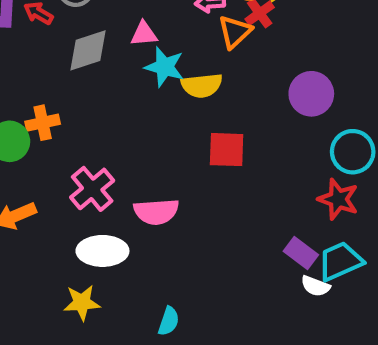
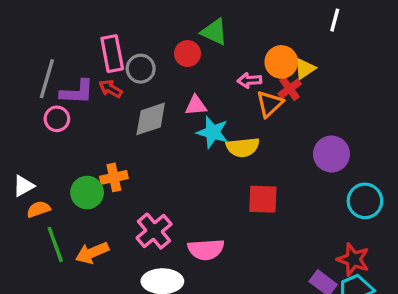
red star: (338, 199) -> (353, 259), moved

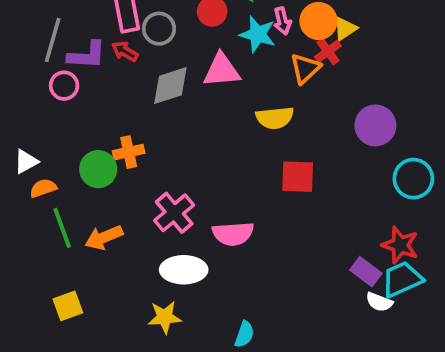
pink arrow: (249, 80) -> (282, 21), moved, turned -100
pink triangle: (196, 105) -> (222, 70), size x1.5
cyan star: (213, 132) -> (258, 34), moved

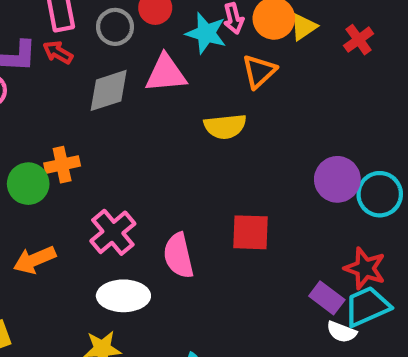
gray circle: (159, 29) -> (115, 27), moved
red cross: (328, 51) -> (359, 40), moved
purple circle: (375, 125) -> (337, 179), moved
red square: (298, 177) -> (251, 232), moved
pink semicircle: (233, 234) -> (179, 256), turned 81

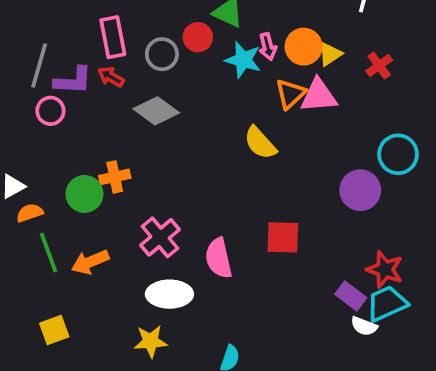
pink triangle: (166, 73) -> (319, 96), moved
gray diamond: (109, 90) -> (156, 111), turned 54
yellow semicircle: (225, 126) -> (260, 143), turned 54
cyan circle: (380, 194) -> (398, 154), moved

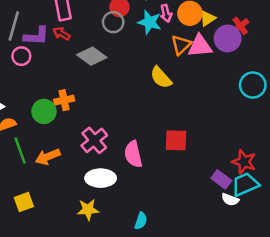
gray circle: (162, 54) -> (113, 22), moved
purple circle: (360, 190) -> (228, 38), moved

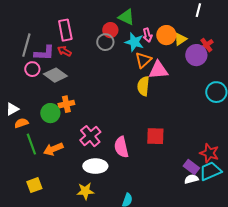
orange triangle: (181, 45) -> (143, 60), moved
pink triangle: (200, 46) -> (158, 70), moved
gray diamond: (92, 56) -> (55, 75), moved
yellow semicircle: (161, 77) -> (143, 86), turned 48
white semicircle: (230, 199) -> (191, 179), moved, turned 144

